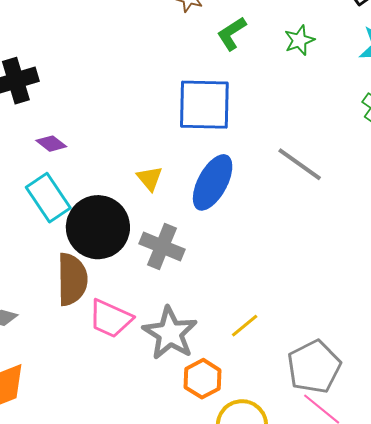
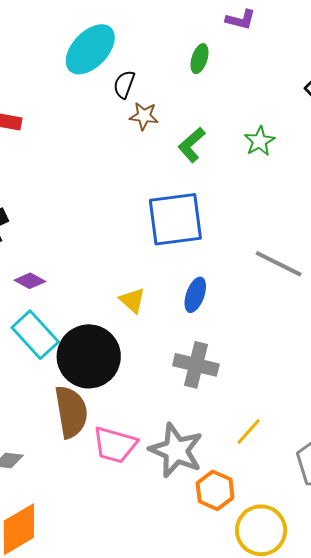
blue ellipse: (213, 182) -> (195, 295), size x0.6
gray cross: (162, 246) -> (196, 365), moved

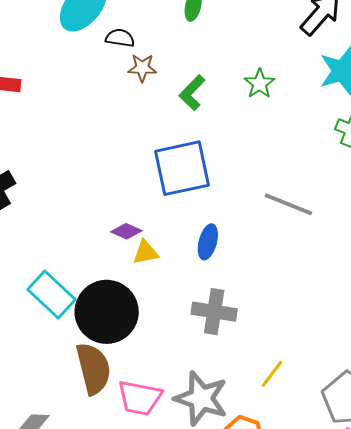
black semicircle: (124, 84) -> (120, 38), turned 84
purple diamond: (30, 281) -> (126, 231), moved
yellow triangle: (132, 300) -> (146, 252), turned -48

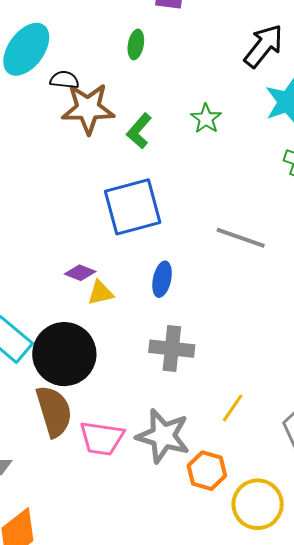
brown star: (142, 68) -> (88, 109), size x1.8

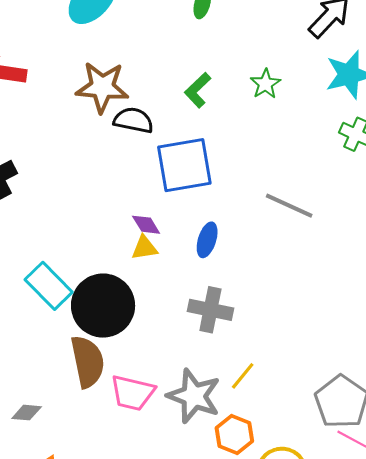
black semicircle: (64, 80) -> (133, 120), moved, size x1.4
brown star: (88, 109) -> (102, 87), moved
purple diamond: (80, 273) -> (146, 225), moved, turned 32
yellow line: (233, 408) -> (243, 376), moved

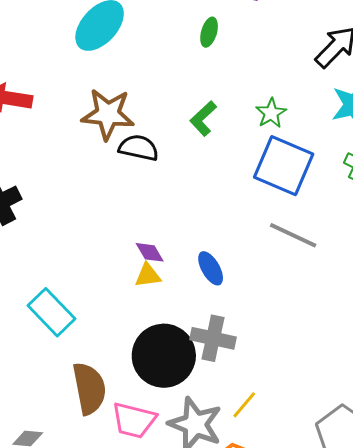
blue square: (184, 165) -> (284, 166), moved, turned 32
blue ellipse: (207, 240) -> (211, 268), turned -48
black circle: (103, 306) -> (164, 356), moved

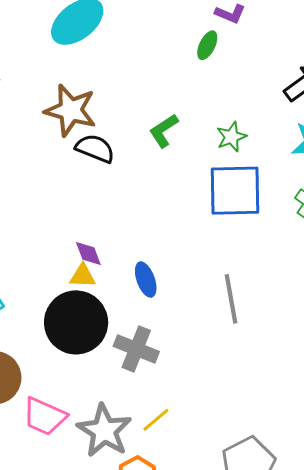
green ellipse: (209, 32) -> (207, 45), moved
blue square: (284, 166) -> (235, 191), turned -34
gray line: (293, 235) -> (231, 299), moved, turned 45
black circle: (164, 356) -> (76, 322), moved

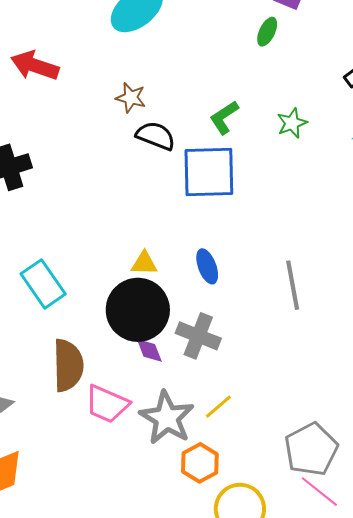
brown star: (70, 110) -> (131, 98), size x0.6
blue square: (235, 191) -> (209, 172), moved
purple diamond: (88, 253) -> (149, 350), moved

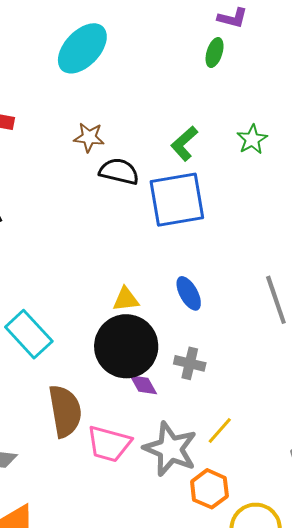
gray cross: (198, 336) -> (190, 363), size x0.7

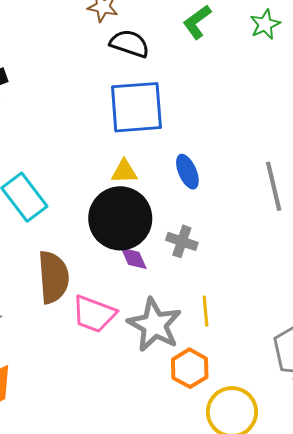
blue square: (177, 200) -> (136, 107), moved
yellow line: (220, 431) -> (205, 311), turned -52

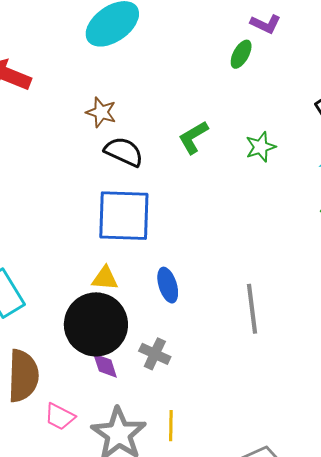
pink trapezoid: (94, 314) -> (60, 417), size x0.7

